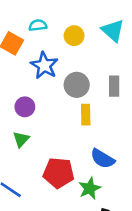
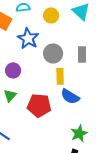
blue semicircle: (103, 159) -> (70, 96), moved
red pentagon: (59, 173) -> (39, 105), moved
green star: (90, 188) -> (79, 133), moved

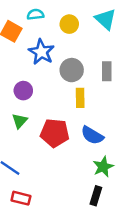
blue semicircle: (70, 96) -> (92, 135), moved

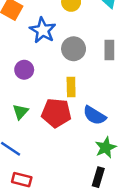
yellow rectangle: (80, 98) -> (71, 87), moved
green triangle: (20, 121) -> (20, 112), moved

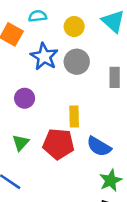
gray circle: (74, 49) -> (77, 62), moved

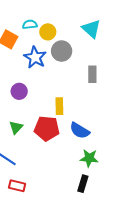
yellow circle: (74, 27) -> (48, 32), moved
gray circle: (77, 62) -> (62, 51), moved
green star: (111, 180) -> (89, 158), turned 30

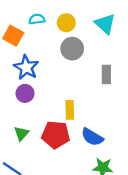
yellow circle: (48, 32) -> (66, 23), moved
blue star: (35, 57) -> (26, 67), moved

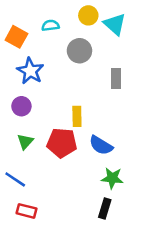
cyan semicircle: (37, 19) -> (50, 26), moved
yellow circle: (66, 23) -> (88, 15), moved
purple circle: (25, 93) -> (21, 106), moved

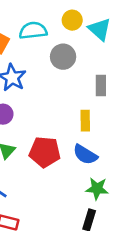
cyan semicircle: (50, 26) -> (33, 31), size x1.5
yellow rectangle: (77, 116) -> (85, 121), moved

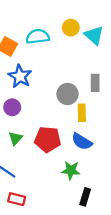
gray circle: (63, 57) -> (67, 94), moved
green star: (97, 189) -> (71, 170), moved

